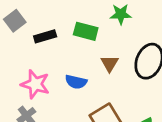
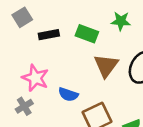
brown triangle: (110, 63) -> (106, 66), size x1.5
blue semicircle: (76, 82) -> (68, 94), moved

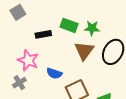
green star: (121, 21) -> (92, 28), moved
black rectangle: (49, 35) -> (43, 34), moved

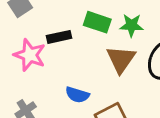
pink star: (28, 60) -> (30, 55), moved

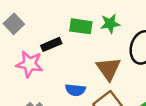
brown triangle: (121, 59) -> (108, 69), moved

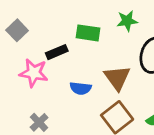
green star: (110, 24) -> (127, 21), moved
blue semicircle: (75, 90) -> (81, 88), moved

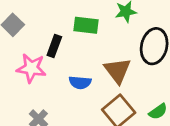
black rectangle: (57, 52) -> (54, 46), turned -45

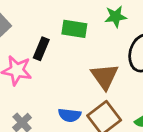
blue semicircle: (80, 82) -> (70, 115), moved

